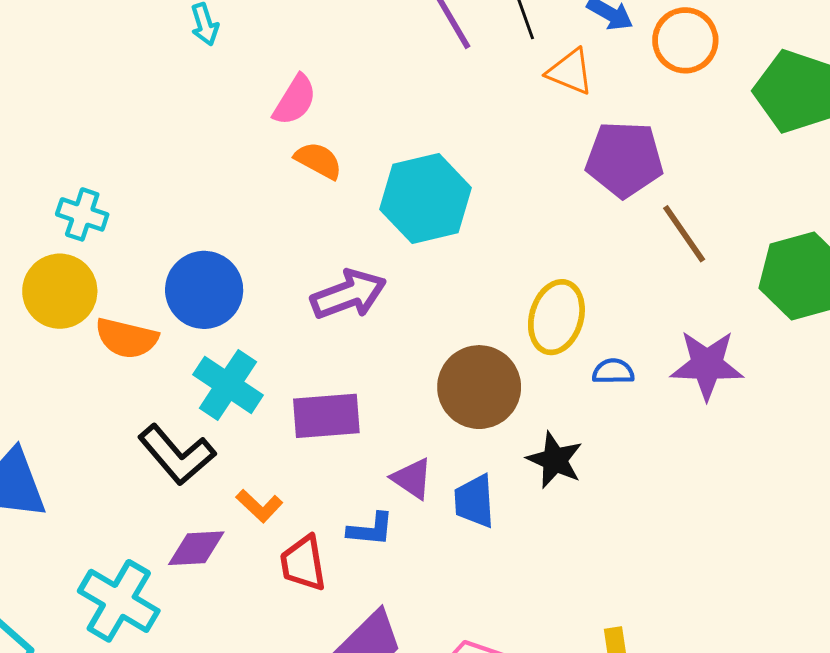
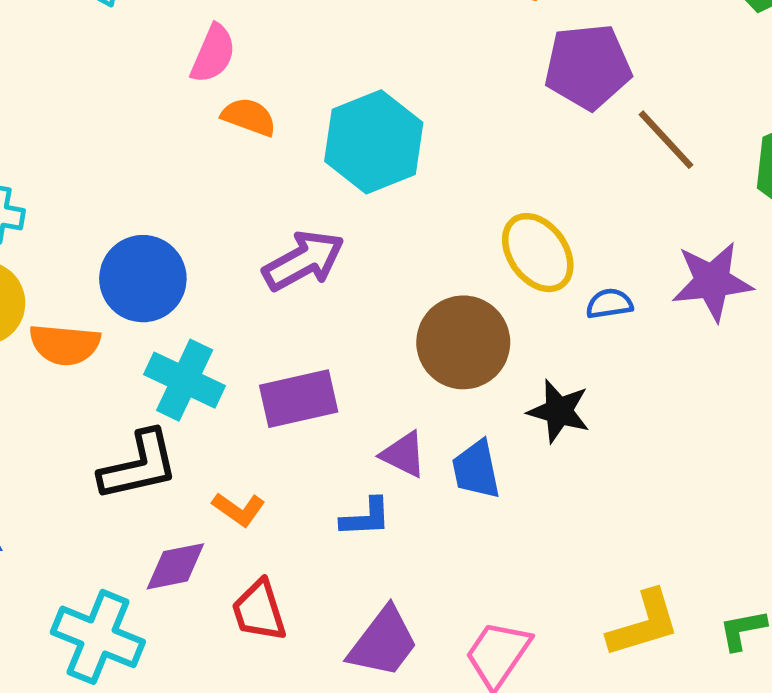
yellow ellipse: (556, 317) -> (538, 253), turned -44
black L-shape: (177, 455) -> (139, 466), turned -54
red trapezoid: (303, 563) -> (259, 611), moved

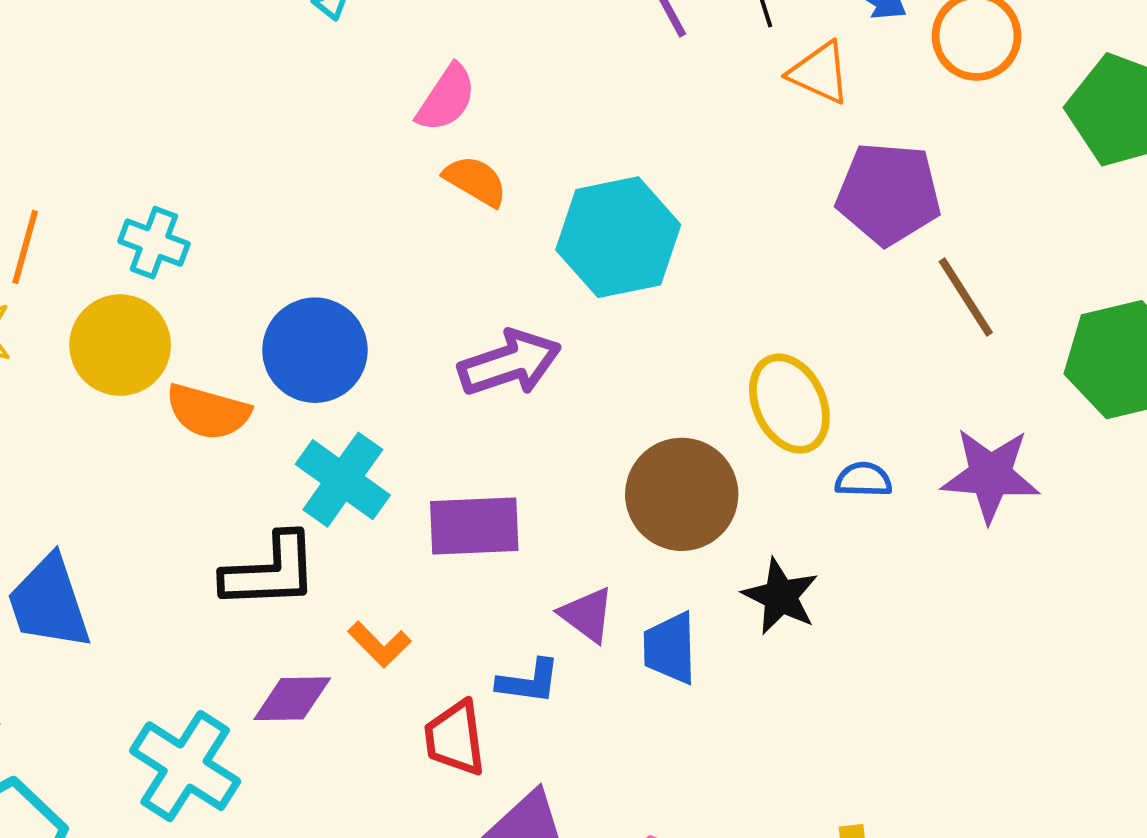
red trapezoid: (259, 611) -> (455, 738), moved

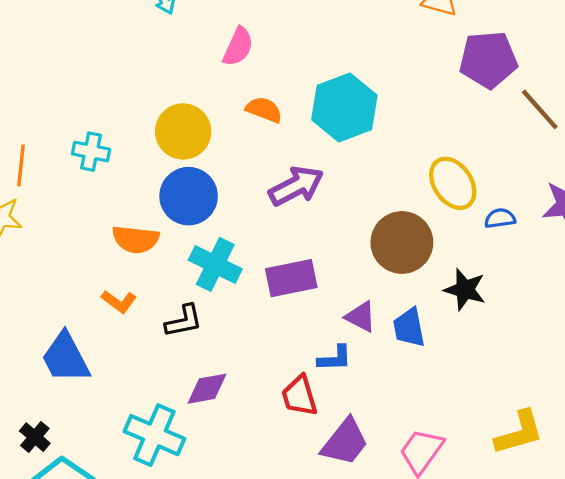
orange semicircle: (475, 181) -> (264, 110), moved
yellow circle: (120, 345) -> (183, 131), moved
black L-shape: (270, 571) -> (184, 321), size x0.7
orange L-shape: (379, 644) -> (119, 301), moved

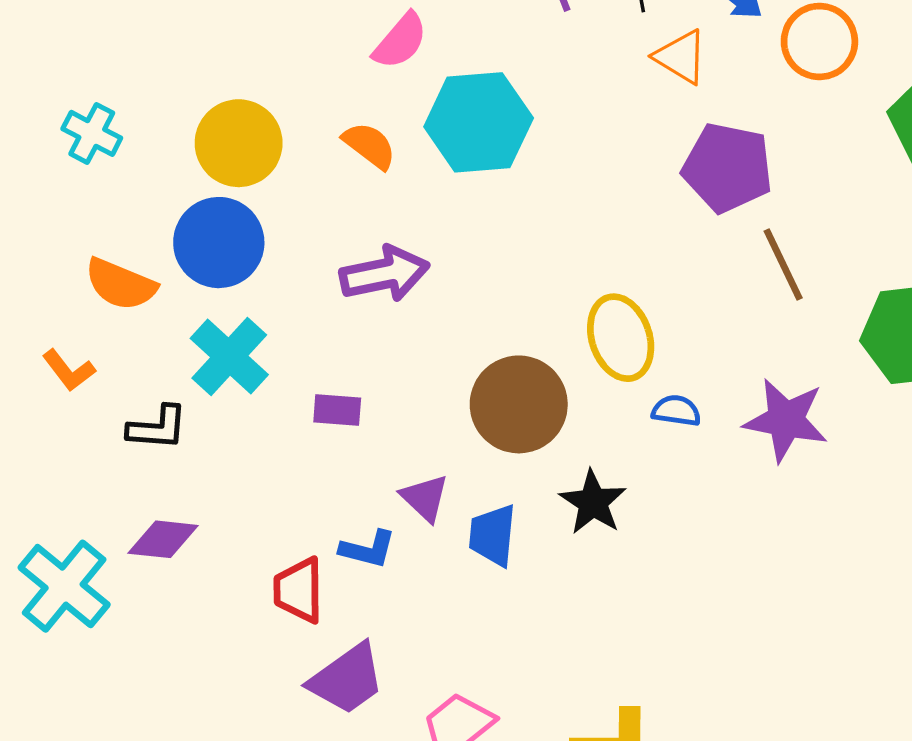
pink semicircle: (238, 47) -> (400, 41), moved
cyan hexagon: (344, 108) -> (479, 122), moved
purple rectangle: (291, 278) -> (337, 410), size x0.6

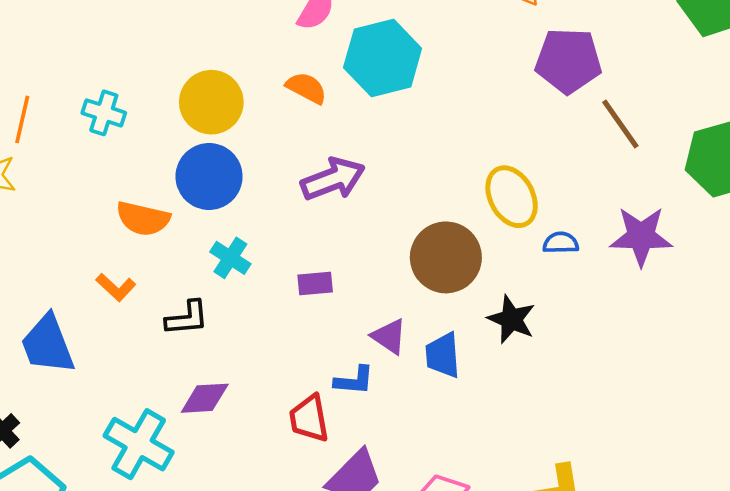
cyan cross: (229, 357) -> (230, 258), size x0.7

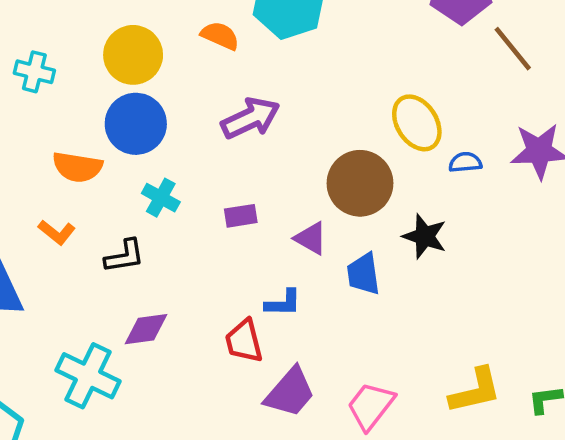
purple triangle: (389, 336) -> (311, 238), moved

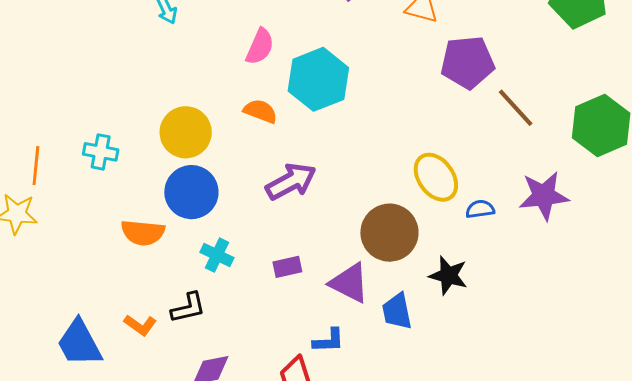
orange L-shape: (57, 232) -> (140, 325), moved
purple triangle: (311, 238) -> (349, 283), size x1.4

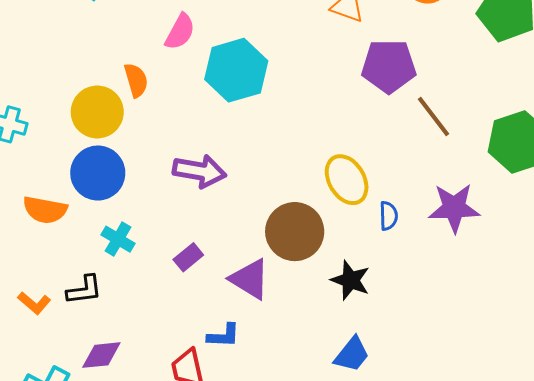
orange semicircle: (260, 111) -> (136, 80), moved, turned 48
purple arrow: (291, 181) -> (199, 171), turned 33
blue semicircle: (480, 209) -> (388, 216), turned 92
purple rectangle: (287, 267) -> (188, 257), turned -32
blue trapezoid: (397, 311) -> (352, 354), moved, turned -135

